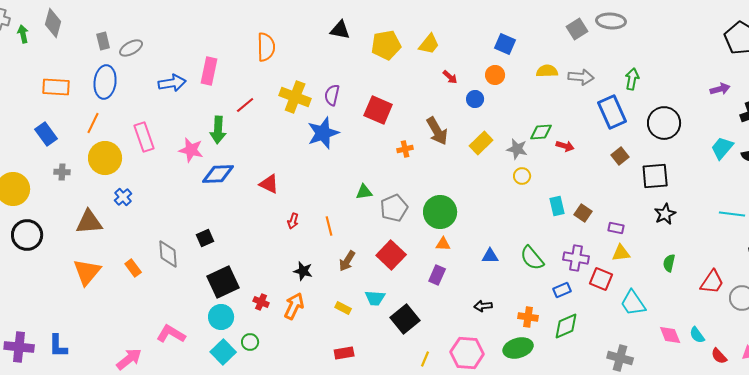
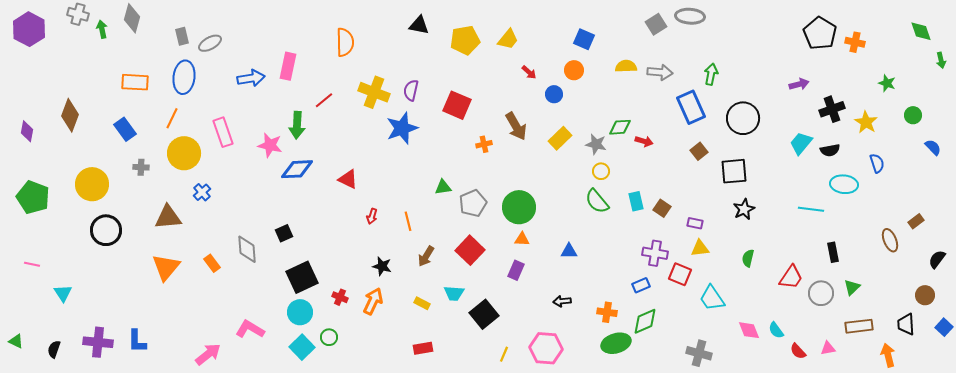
green semicircle: (532, 258) -> (597, 201), moved
green ellipse: (518, 348) -> (616, 343), moved

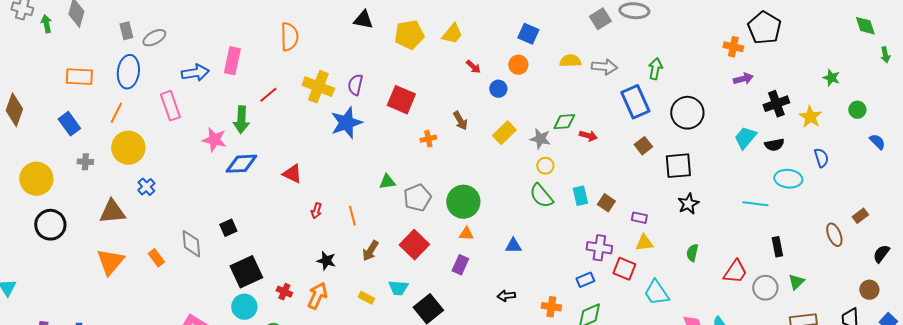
orange cross: (855, 42) -> (733, 47), moved
brown arrow: (516, 126) -> (460, 121), size x0.7
pink rectangle: (223, 132) -> (170, 106), moved

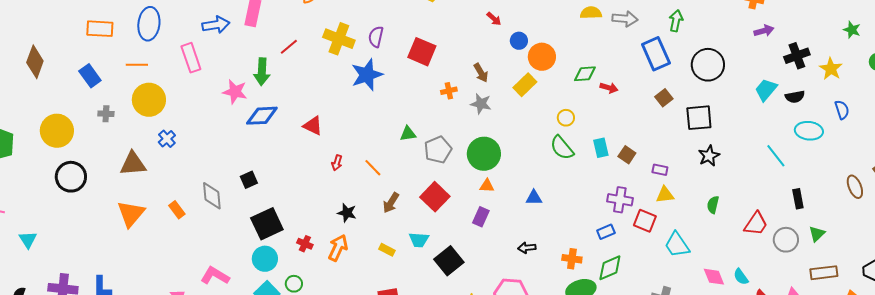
orange circle: (518, 65) -> (542, 57), moved, size x1.4
orange line: (116, 113) -> (137, 65), turned 65
gray star: (540, 139) -> (481, 104), moved
cyan line: (755, 204) -> (776, 156), turned 45
orange line: (352, 216) -> (373, 168), turned -30

